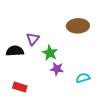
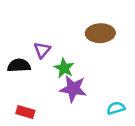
purple star: (57, 69) -> (73, 89), size x1.5
cyan semicircle: (83, 78) -> (116, 108), moved

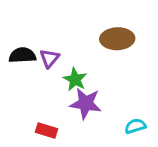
black semicircle: (19, 65) -> (22, 55), moved
red rectangle: (25, 112) -> (46, 131), moved

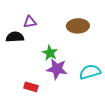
purple triangle: (49, 58) -> (30, 22), moved, turned 40
cyan semicircle: (135, 126) -> (90, 72), moved, size x1.5

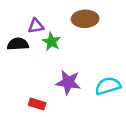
brown ellipse: (78, 26) -> (85, 19), moved
green star: (50, 53) -> (51, 42), moved

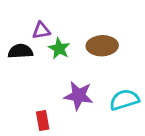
brown ellipse: (85, 19) -> (102, 46), moved
red rectangle: (37, 104) -> (43, 121), turned 63

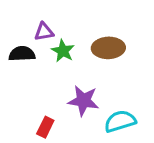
cyan semicircle: (124, 100) -> (120, 121), moved
red rectangle: (43, 121) -> (45, 127), turned 36

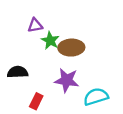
brown ellipse: (108, 48) -> (71, 48), moved
black semicircle: (22, 54) -> (18, 72), moved

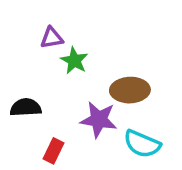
brown ellipse: (71, 48) -> (130, 90), moved
cyan semicircle: (96, 97) -> (142, 144), turned -140

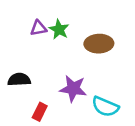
green star: (74, 61) -> (59, 29), moved
brown ellipse: (130, 90) -> (99, 44), moved

